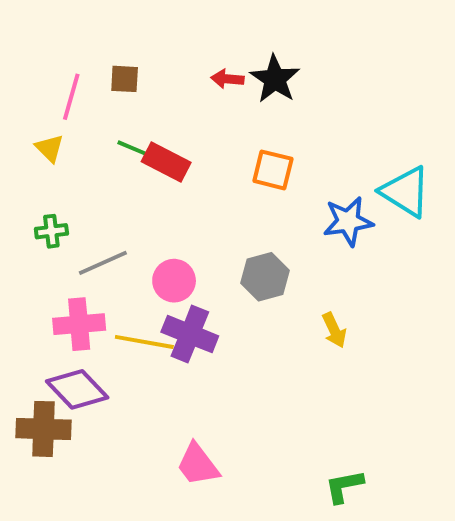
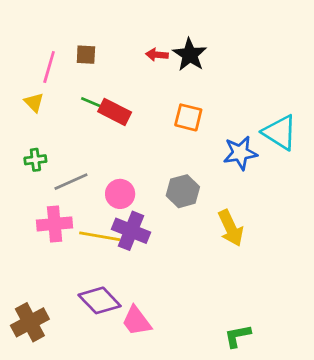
yellow arrow: (334, 330) -> (231, 228), size x1.5
purple diamond: (77, 389) -> (100, 300), moved
brown cross: (44, 429) -> (30, 322), moved, turned -30

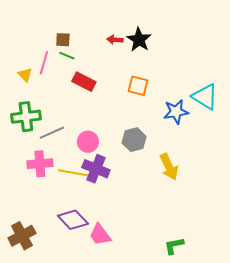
pink line: (49, 67) -> (44, 63), moved
green line: (91, 102) -> (67, 56), moved
green cross: (35, 160) -> (26, 117), size x1.8

